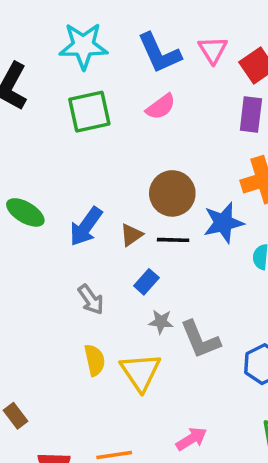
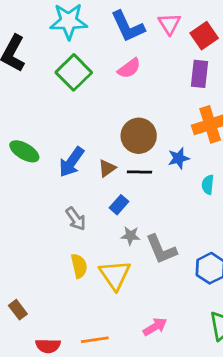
green square: (89, 112) -> (74, 72), turned -32
blue star: (223, 223) -> (179, 158), size x0.7

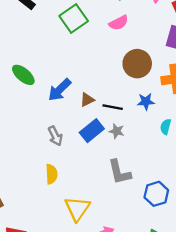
brown circle: (139, 136) -> (137, 64), moved
blue rectangle: (119, 205) -> (92, 131), size x1.5
gray star: (130, 236) -> (117, 131), moved
yellow triangle: (115, 275) -> (77, 209), moved

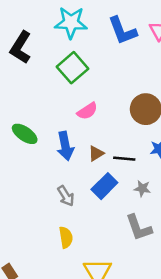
pink semicircle: (119, 23) -> (87, 111), moved
blue arrow: (60, 90) -> (65, 146), turned -50
gray star: (117, 131) -> (142, 189), moved

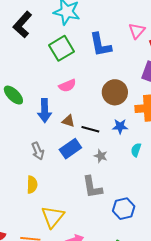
blue L-shape: (122, 31) -> (100, 45), moved
brown triangle: (96, 153) -> (68, 121), turned 40

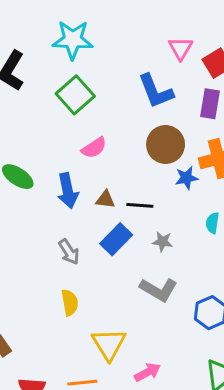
blue L-shape: (100, 45) -> (156, 91), moved
blue star: (120, 126) -> (186, 178), moved
gray L-shape: (92, 187) -> (159, 290), turned -40

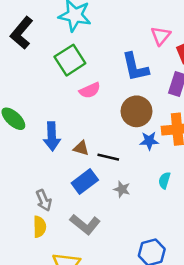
pink semicircle: (94, 148) -> (90, 90), moved
gray arrow: (69, 252) -> (44, 200), moved
gray L-shape: (159, 290) -> (85, 224), moved

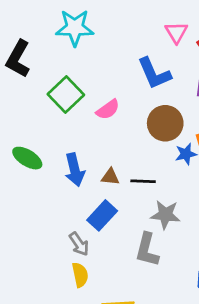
green square: (70, 60) -> (66, 95), moved
blue rectangle: (85, 182) -> (102, 215), moved
gray star: (122, 189) -> (165, 215), size x1.5
gray L-shape: (85, 224) -> (147, 250), moved, turned 76

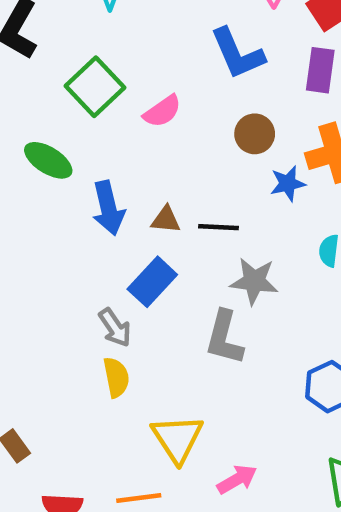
brown circle: (165, 123) -> (255, 134), size x0.7
green ellipse: (27, 158) -> (48, 160), moved

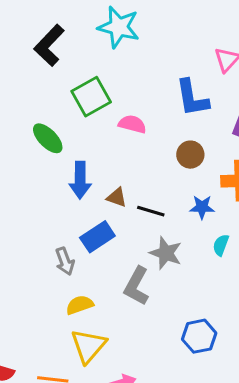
pink semicircle: (162, 111) -> (132, 124), turned -144
blue star: (288, 184) -> (202, 207), moved
yellow semicircle: (116, 377) -> (80, 305), moved, turned -112

